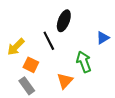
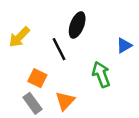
yellow arrow: (16, 47) -> (19, 37), moved
orange triangle: (65, 81) -> (65, 101), moved

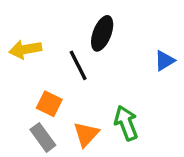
yellow arrow: (19, 37) -> (25, 49), turned 35
green arrow: (101, 74) -> (126, 123), moved

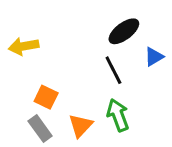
black ellipse: (102, 33) -> (124, 31), moved, turned 32
black line: (78, 65) -> (113, 70), moved

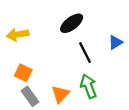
black ellipse: (124, 31) -> (72, 23), moved
orange square: (46, 97) -> (23, 73), moved

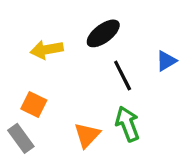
yellow arrow: (18, 35) -> (47, 50), moved
gray rectangle: (30, 96) -> (21, 138), moved

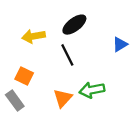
black line: (123, 75) -> (67, 55), moved
green arrow: (127, 124) -> (92, 90), turned -80

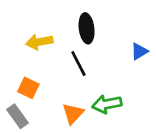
black ellipse: (74, 25) -> (87, 28), turned -60

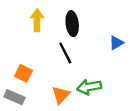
yellow arrow: (39, 42) -> (37, 20), moved, turned 100
gray rectangle: (18, 116) -> (14, 97), turned -30

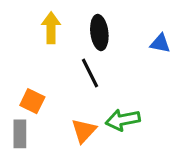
blue triangle: (116, 43) -> (160, 43), moved, turned 42
gray rectangle: (14, 97) -> (20, 134), turned 66

